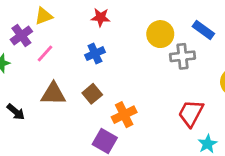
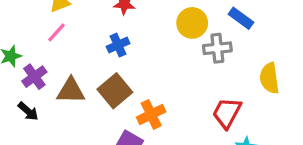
purple cross: (21, 35) -> (34, 77), moved
pink line: (45, 54) -> (57, 32), moved
brown square: (92, 94) -> (115, 91), size x1.5

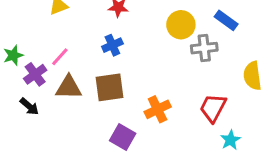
pink line: (57, 32) -> (60, 57), moved
brown square: (115, 91) -> (109, 87), turned 32
orange cross: (151, 114) -> (158, 109), moved

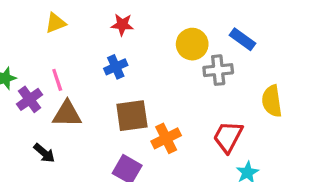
pink line: (60, 57) -> (57, 80), turned -60
brown square: (109, 87) -> (132, 116), moved
black arrow: (29, 106) -> (44, 153), moved

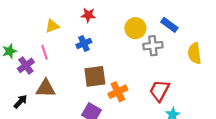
yellow triangle: (56, 23) -> (52, 26), moved
yellow semicircle: (272, 101) -> (195, 53), moved
brown triangle: (67, 114) -> (46, 88), moved
black arrow: (44, 153) -> (20, 102), moved, turned -88

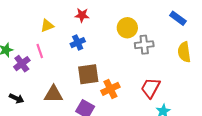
blue rectangle: (169, 25) -> (178, 18), moved
brown triangle: (46, 88) -> (53, 94), moved
black arrow: (20, 102) -> (17, 98), turned 72

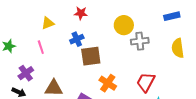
blue rectangle: (178, 18) -> (172, 16), turned -49
purple cross: (22, 64) -> (26, 73), moved
brown square: (88, 74) -> (91, 56), moved
orange cross: (110, 89) -> (108, 83), turned -30

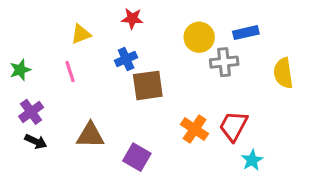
blue rectangle: (172, 16) -> (246, 33), moved
purple cross: (26, 73) -> (31, 112), moved
orange cross: (108, 83) -> (195, 129), moved

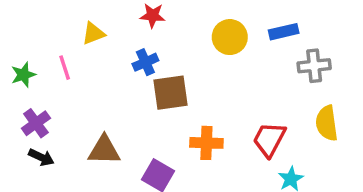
gray cross: (224, 62) -> (314, 66), moved
pink line: (70, 71) -> (65, 68), moved
yellow semicircle: (283, 73) -> (327, 123), moved
orange cross: (195, 129) -> (206, 143), moved, turned -32

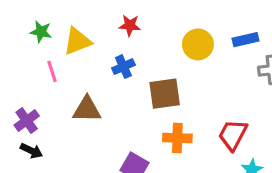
yellow triangle: (93, 33) -> (77, 41), size x1.4
green star: (23, 75) -> (41, 32), moved, turned 30
brown square: (171, 93) -> (165, 94), moved
brown triangle: (104, 150) -> (87, 109), moved

